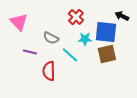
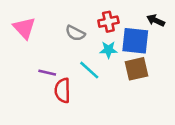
red cross: (76, 17) -> (108, 22), moved, turned 35
gray semicircle: (51, 38) -> (75, 33), moved
purple line: (30, 52) -> (47, 73), moved

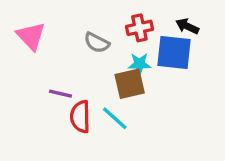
black arrow: (156, 20) -> (187, 26), moved
brown square: (137, 69) -> (130, 84), moved
cyan line: (89, 70) -> (115, 118), moved

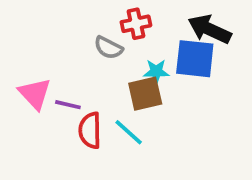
black arrow: (187, 26) -> (210, 29), size x1.6
red cross: (139, 28) -> (136, 24), moved
pink triangle: (31, 36) -> (35, 94), moved

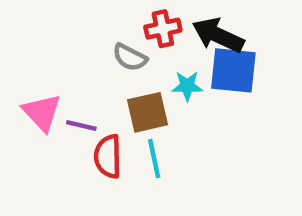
black arrow: (210, 29) -> (218, 35), moved
brown square: (145, 94) -> (148, 112), moved
cyan line: (129, 132) -> (154, 159), turned 36

